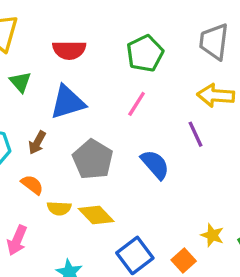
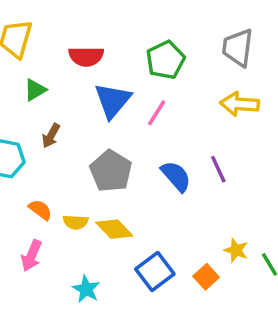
green triangle: (20, 82) -> (35, 90), turned 40
blue triangle: (68, 102) -> (113, 100), moved, turned -33
purple line: (195, 134) -> (218, 169), moved
brown arrow: (37, 143) -> (51, 136), moved
orange semicircle: (32, 185) -> (40, 210), moved

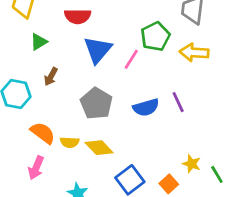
green pentagon: (165, 60) -> (155, 36), moved
blue semicircle: (176, 176) -> (146, 107), turned 115
orange semicircle: (40, 210) -> (43, 133), size x1.4

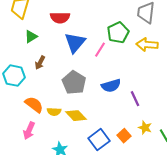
purple line: (178, 102) -> (135, 99), moved
orange square: (169, 184) -> (124, 136), moved

